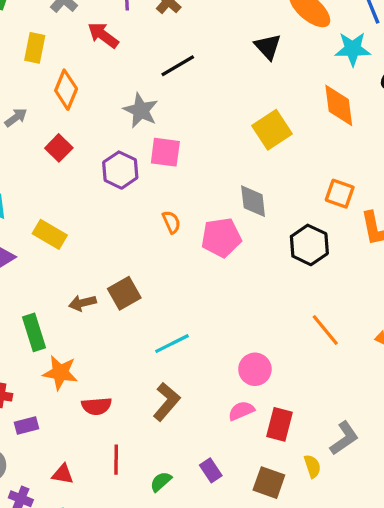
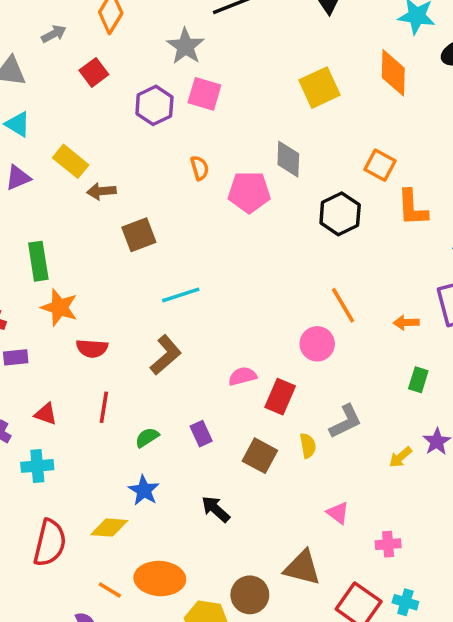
brown arrow: (82, 303) -> (101, 191), moved
pink circle: (255, 369) -> (317, 344), moved

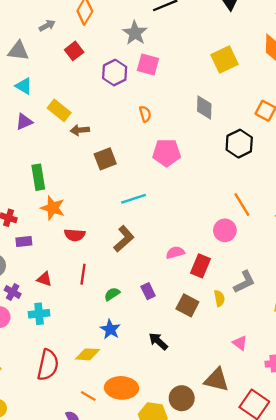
pink pentagon: (249, 192) -> (167, 153), moved

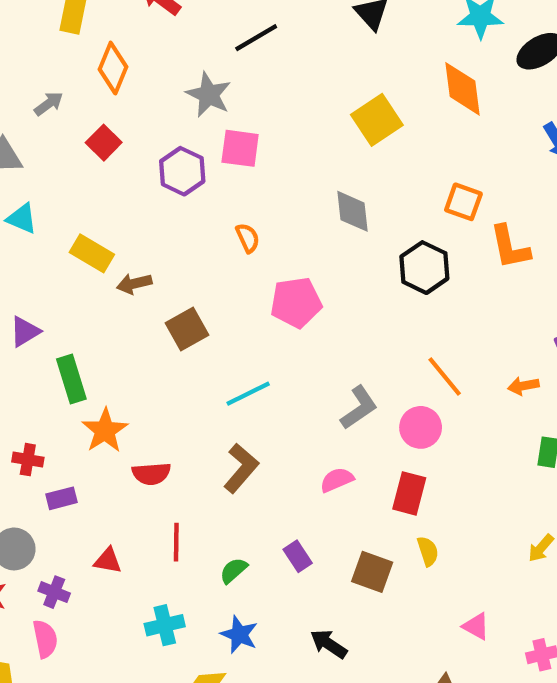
purple triangle: (24, 122) -> (25, 332), moved
orange star: (53, 208) -> (105, 431), turned 30
red rectangle: (201, 266) -> (409, 493), moved
gray L-shape: (244, 282) -> (359, 408), moved
cyan cross: (39, 314) -> (165, 625), moved

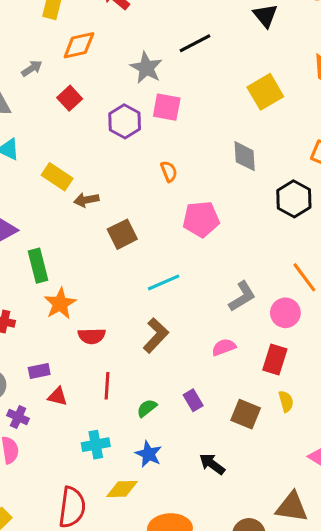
black line: (256, 38) -> (195, 43), moved
orange diamond: (113, 68) -> (79, 45), turned 52
purple rectangle: (62, 498) -> (39, 371), moved

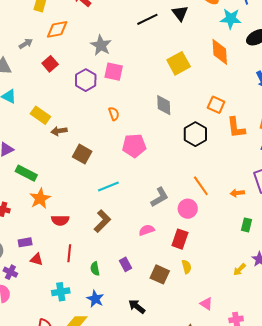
black line: (195, 43) -> (147, 19), moved
brown square: (122, 234) -> (82, 154), turned -36
green rectangle: (38, 266) -> (26, 173), turned -50
green semicircle: (147, 408) -> (95, 269), turned -64

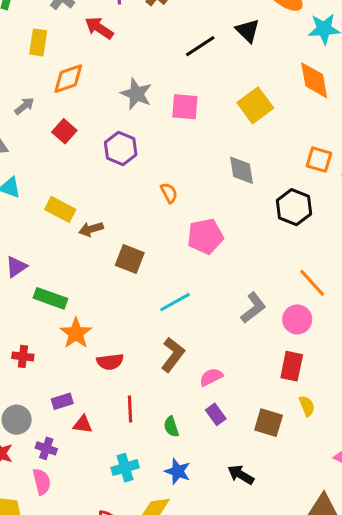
pink square: (114, 72) -> (185, 107), moved
pink semicircle: (147, 230) -> (211, 377), moved

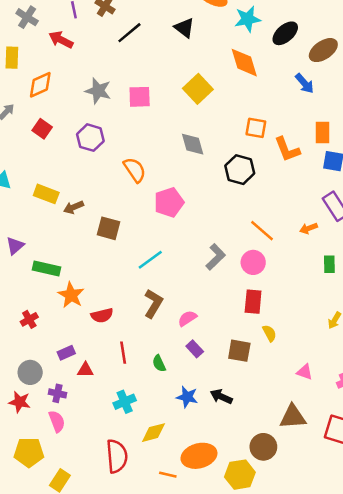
black line: (200, 46) -> (129, 33), moved
orange semicircle: (169, 193) -> (135, 170), size x1.5
red cross: (23, 356) -> (29, 319), turned -30
blue star: (178, 471) -> (187, 397), moved

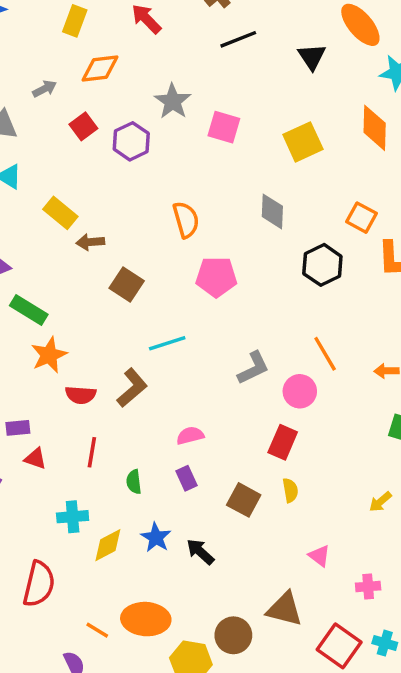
purple hexagon: (90, 138) -> (131, 141), moved
brown L-shape: (153, 304) -> (132, 388), moved
yellow diamond: (154, 433) -> (108, 545), moved, turned -32

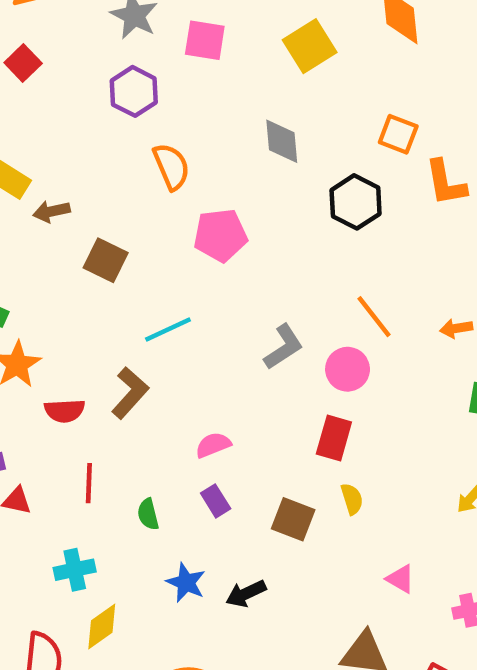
purple hexagon: (131, 141) -> (134, 91), moved
yellow diamond: (108, 545) -> (102, 627), moved
black arrow: (200, 552) -> (246, 594), turned -60

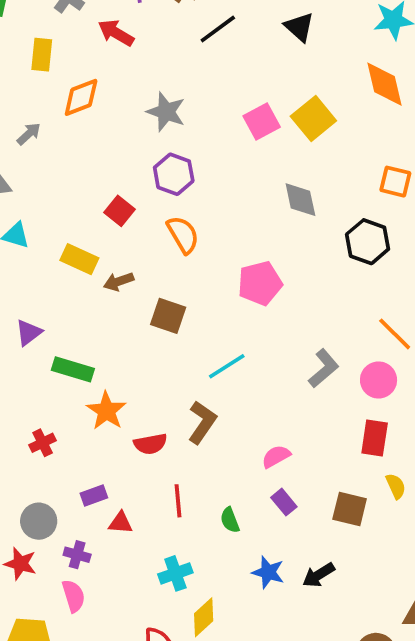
pink square: (205, 40) -> (262, 121), moved, turned -30
red square: (23, 63) -> (119, 211), moved
orange semicircle: (171, 166) -> (183, 235), moved

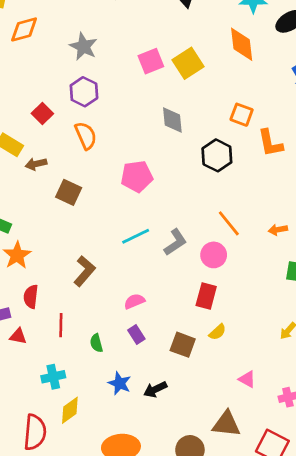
cyan line: (227, 366) -> (136, 236), moved
red semicircle: (150, 444) -> (31, 297), moved, turned 100
yellow semicircle: (396, 486) -> (217, 332), turned 66

